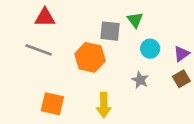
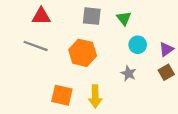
gray square: (110, 31) -> (92, 16), moved
orange square: (52, 104) -> (62, 95), moved

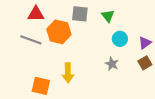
orange hexagon: (83, 53) -> (59, 32), moved
orange square: (62, 95) -> (41, 86), moved
yellow arrow: (95, 96) -> (68, 73), moved

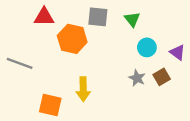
gray line: (31, 40) -> (20, 63), moved
purple triangle: (145, 43) -> (177, 52), turned -48
brown square: (145, 63) -> (162, 77), moved

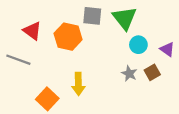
red triangle: (44, 17) -> (32, 31), moved, turned 36
green triangle: (132, 19) -> (125, 18), size x1.6
orange square: (50, 105) -> (47, 99), turned 30

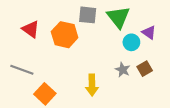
purple triangle: (167, 49) -> (149, 32), moved
gray line: (18, 60) -> (22, 70), moved
yellow arrow: (78, 84) -> (92, 85), moved

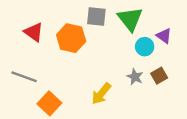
yellow arrow: (92, 85) -> (101, 94), turned 40

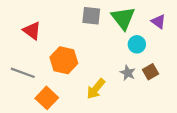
purple triangle: (164, 36) -> (159, 22), moved
orange hexagon: (71, 38) -> (64, 60), moved

